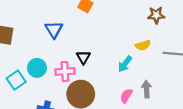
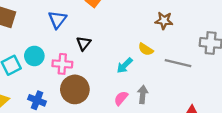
yellow semicircle: (143, 45) -> (146, 49), turned 40
black triangle: (83, 57) -> (84, 43), moved

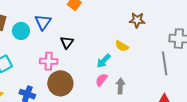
cyan circle: (34, 56) -> (21, 31), moved
gray line: (178, 63) -> (165, 63), moved, turned 70
pink semicircle: (121, 98) -> (101, 80), moved

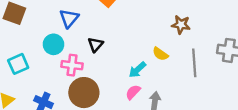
cyan circle: (21, 31) -> (53, 44), moved
gray line: (165, 63) -> (194, 63), moved

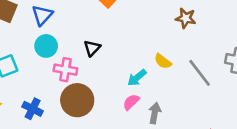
blue triangle: (69, 18) -> (42, 15), moved
brown star: (181, 25) -> (186, 18), moved
gray line: (194, 63) -> (200, 73), turned -36

